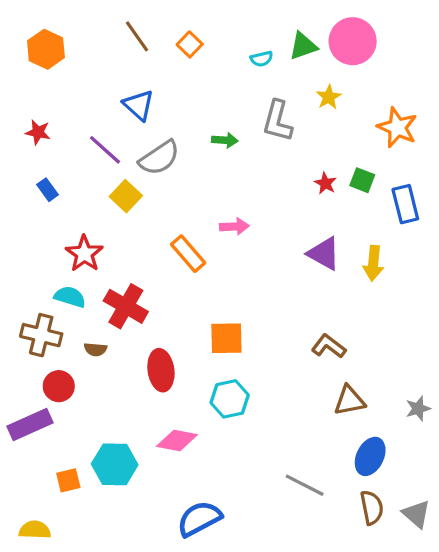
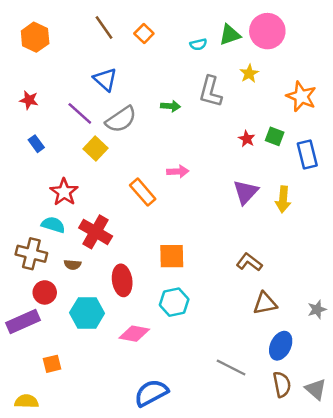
purple triangle: (324, 254) -> (246, 192), turned 44
cyan hexagon: (115, 464) -> (87, 313), moved

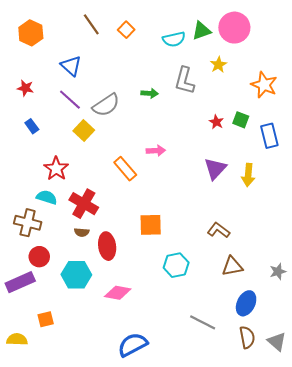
cyan semicircle: (198, 44) -> (174, 39), size x1.5
blue triangle: (105, 80) -> (71, 66), moved
brown semicircle: (73, 265) -> (82, 232), moved
cyan hexagon: (174, 302) -> (176, 265), moved
yellow semicircle: (27, 401) -> (17, 339), moved

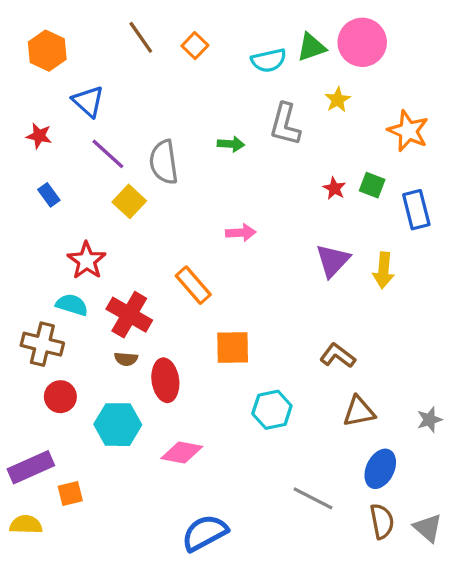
blue triangle: (71, 66) -> (88, 101), moved
gray semicircle: (106, 105) -> (164, 162), turned 116
orange rectangle: (125, 169) -> (193, 285), moved
purple rectangle: (20, 282) -> (31, 467), moved

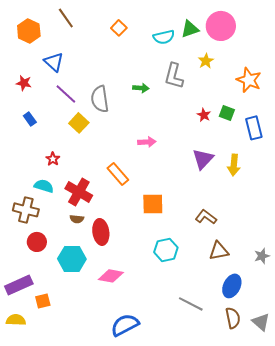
brown line: (141, 37) -> (66, 18), moved
red star: (87, 261) -> (53, 159), size x0.6
orange square: (233, 347) -> (153, 204), moved

